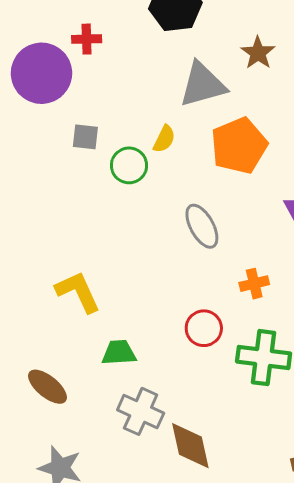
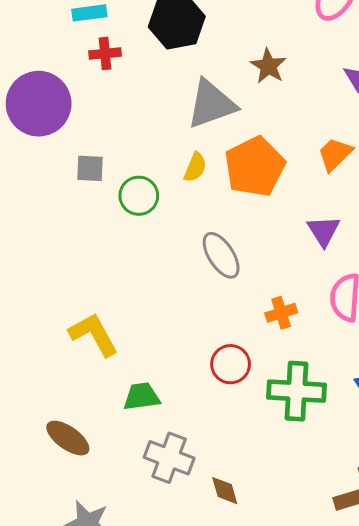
red cross: (87, 39) -> (105, 54), moved
yellow semicircle: (164, 139) -> (195, 167), moved
brown diamond: (190, 446) -> (225, 491), size x0.6

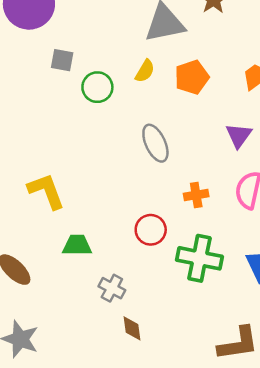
orange pentagon: (255, 167) -> (192, 77), size x0.7
gray cross: (169, 458) -> (112, 288), moved, size x0.7

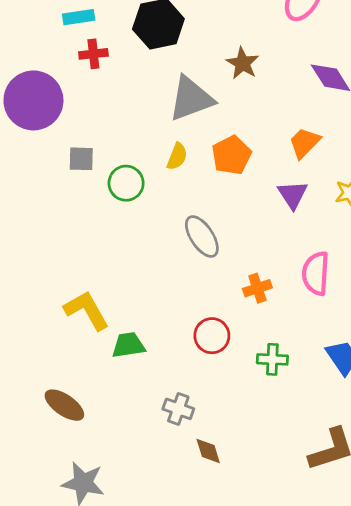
purple triangle: (239, 135) -> (293, 195), moved
green trapezoid: (77, 245) -> (128, 345), moved
green cross: (199, 258) -> (272, 359), size x0.6

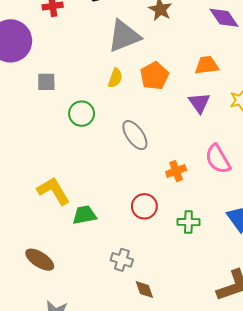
orange trapezoid: (305, 143) -> (207, 65), turned 40
green circle: (126, 183) -> (82, 114), moved
pink semicircle: (316, 273) -> (218, 159), turned -32

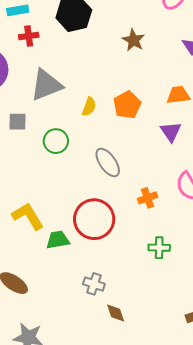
gray triangle: (124, 36) -> (46, 85), moved
gray square: (46, 82) -> (17, 122), moved
red circle: (144, 206) -> (94, 219), moved, size x1.6

